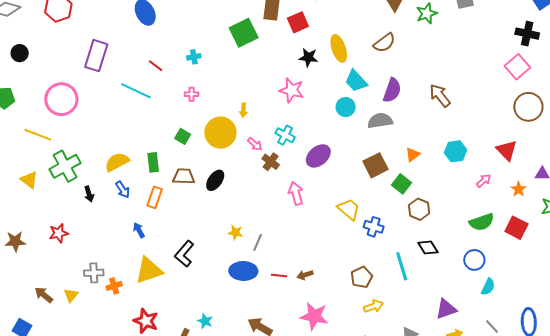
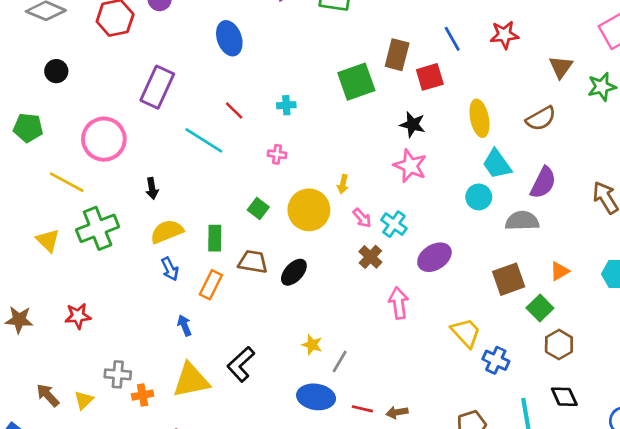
black star: (308, 57) -> (413, 124), moved
pink arrow: (255, 144) -> (362, 218), moved
black arrow: (89, 194) -> (152, 188), moved

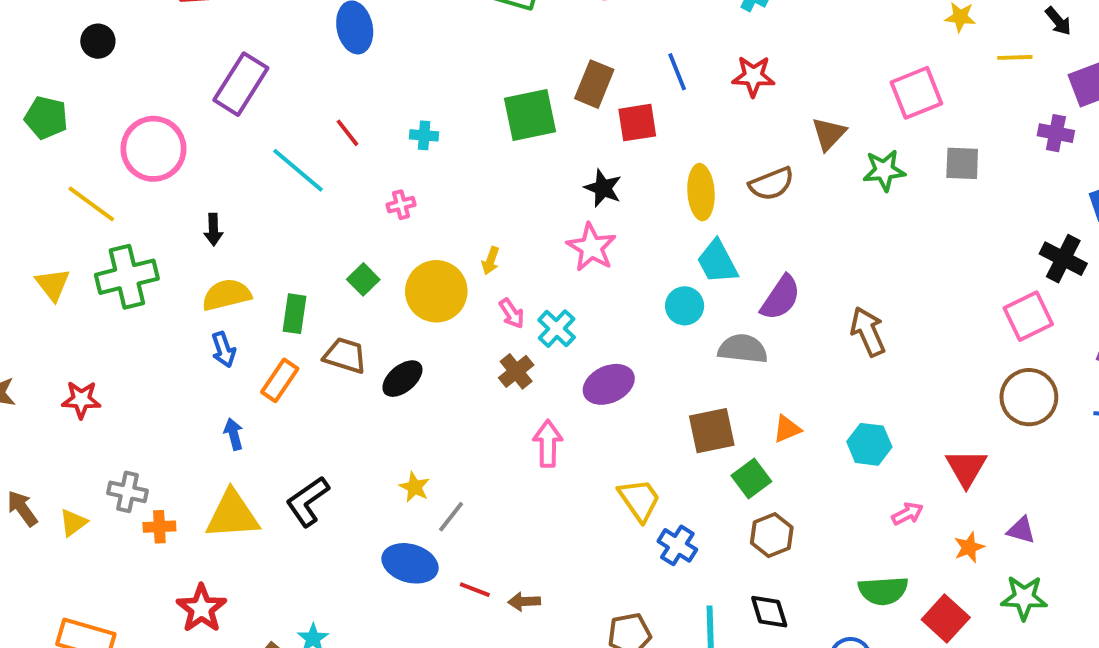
brown semicircle: (541, 119) -> (771, 184), moved
pink cross: (277, 154) -> (401, 205), turned -30

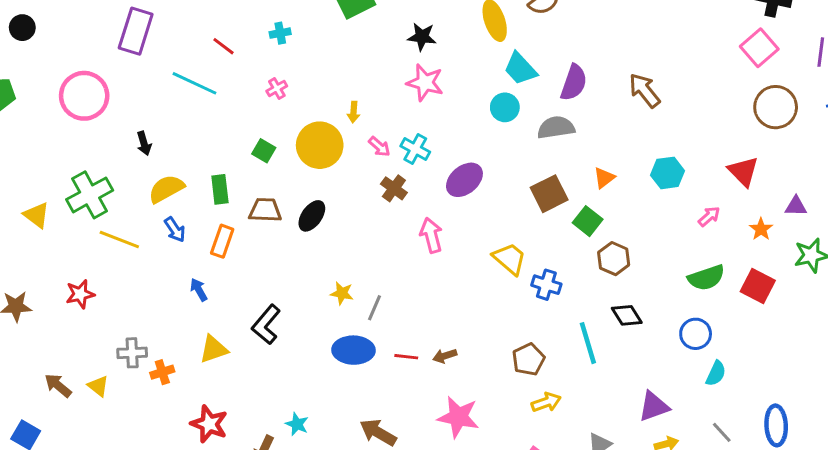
yellow line: (91, 204) -> (119, 240), moved
yellow triangle: (232, 515) -> (214, 349), size x0.7
yellow triangle: (73, 523) -> (98, 386), turned -30

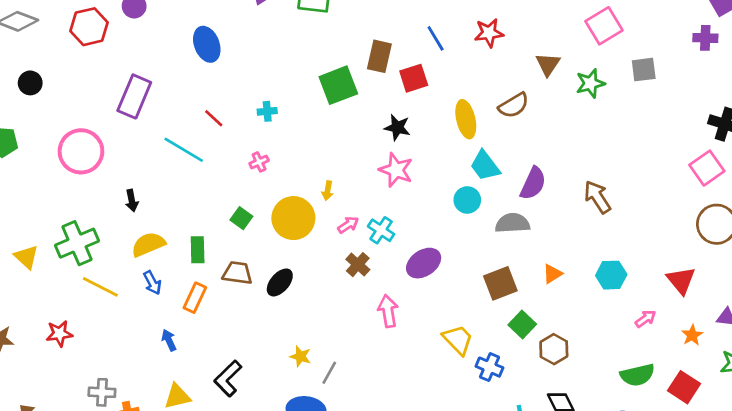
pink arrow: (379, 147) -> (348, 225), turned -80
green square: (588, 221) -> (522, 325), moved

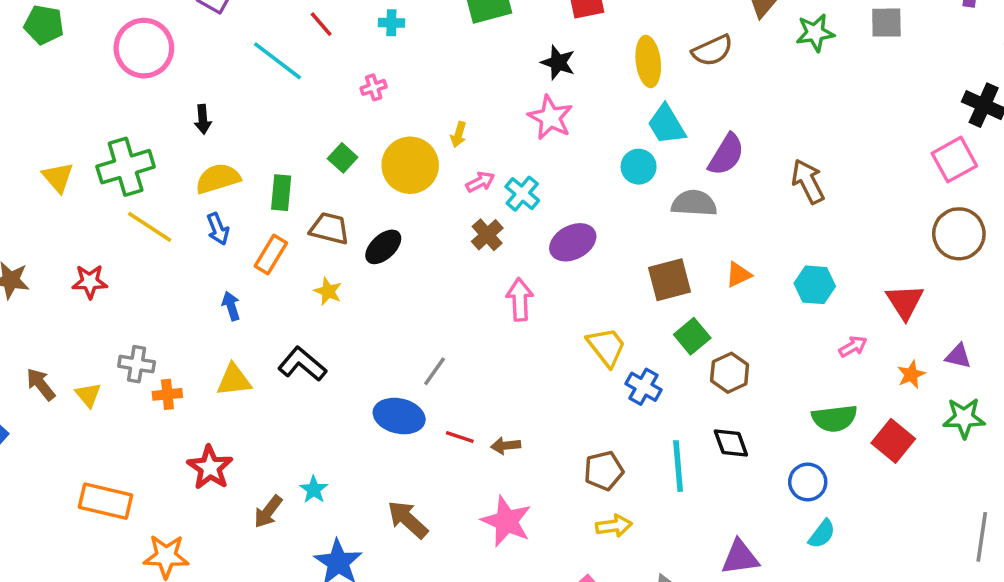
yellow star: (300, 356) -> (328, 291), moved
black L-shape: (228, 378) -> (302, 364), turned 78

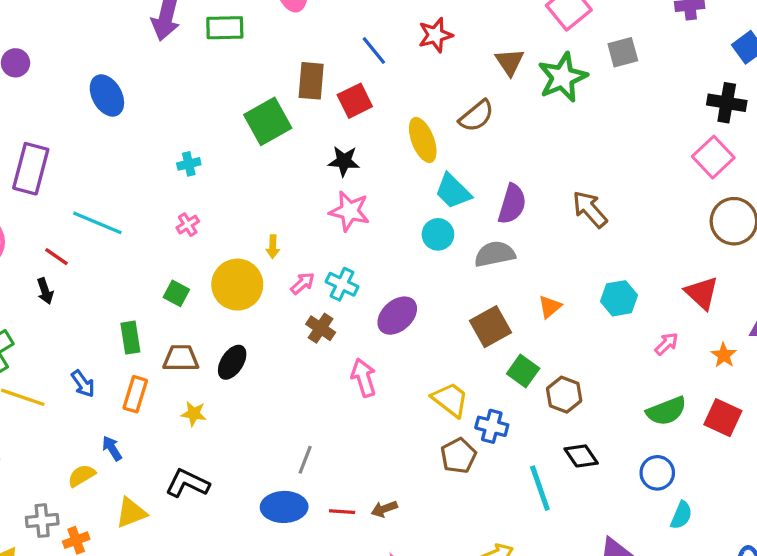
red line: (321, 24) -> (56, 257), moved
green star: (815, 33) -> (563, 77), size x1.4
yellow semicircle: (218, 179) -> (82, 476), moved, size x0.7
brown pentagon: (604, 471) -> (458, 456), moved

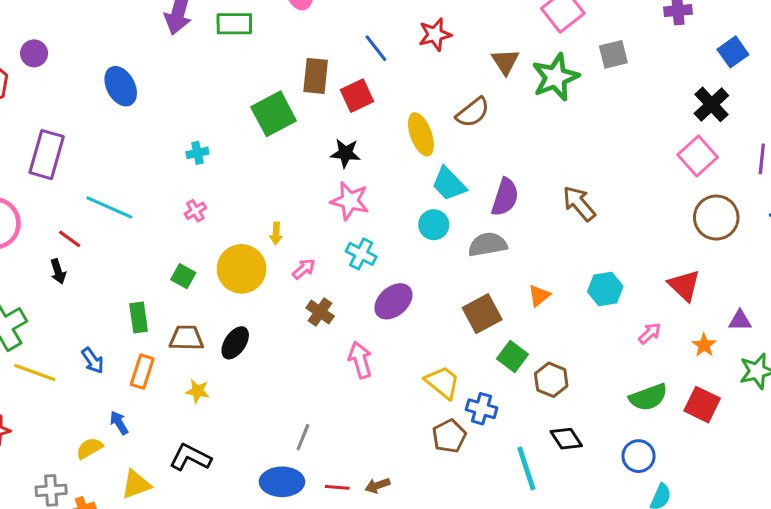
black cross: (727, 103) -> (711, 104), turned 36
cyan cross: (342, 284) -> (361, 254), moved

